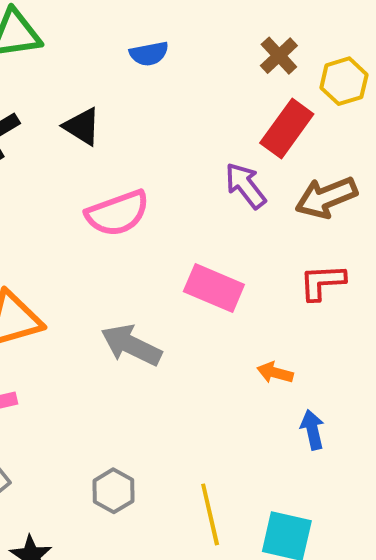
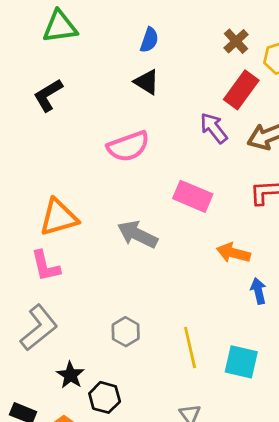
blue semicircle: (149, 54) -> (149, 40), turned -60
black triangle: (82, 127) -> (147, 82), moved
orange arrow: (275, 373) -> (233, 253), size x1.4

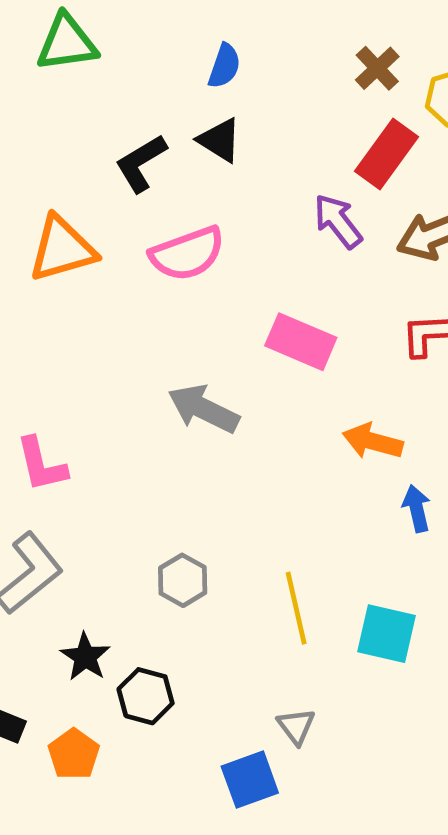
black L-shape: (48, 95) -> (141, 163), moved
orange triangle: (59, 217) -> (62, 249), moved

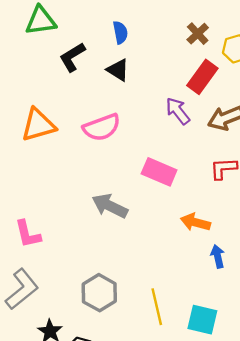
blue semicircle: (224, 66) -> (120, 32), turned -30
black L-shape: (141, 163) -> (72, 57), moved
gray hexagon: (183, 580) -> (99, 293), size x1.4

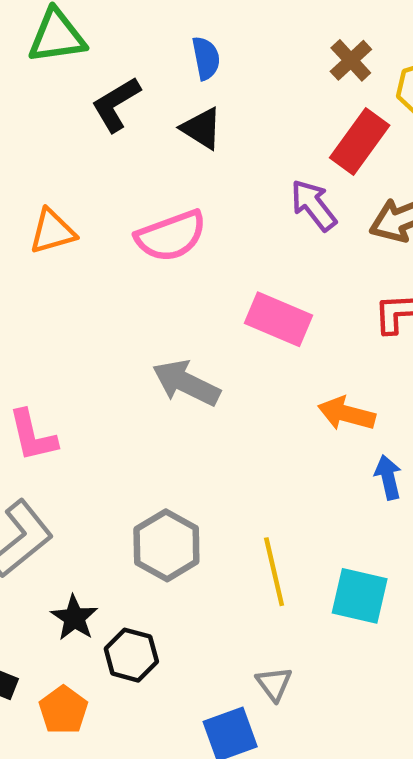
orange triangle: (38, 125) -> (52, 232), size x0.7

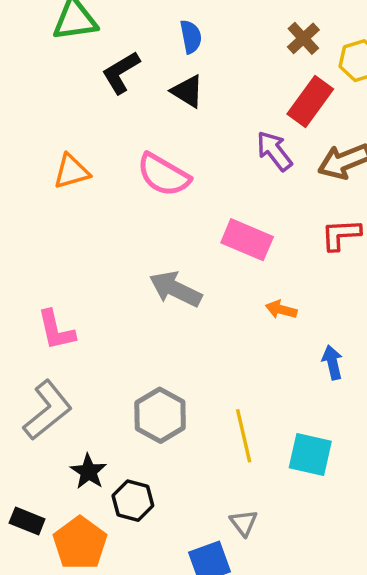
pink semicircle: (171, 236) -> (164, 175), turned 50
orange arrow: (346, 414) -> (281, 310), moved, size x0.7
orange pentagon: (63, 710) -> (80, 543), size x1.4

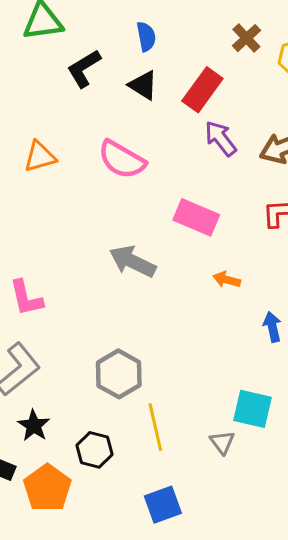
red rectangle: (310, 101) -> (202, 90), moved
yellow line: (244, 436) -> (155, 427), moved
black star: (88, 472) -> (34, 426), moved
gray triangle: (244, 523) -> (222, 442), moved

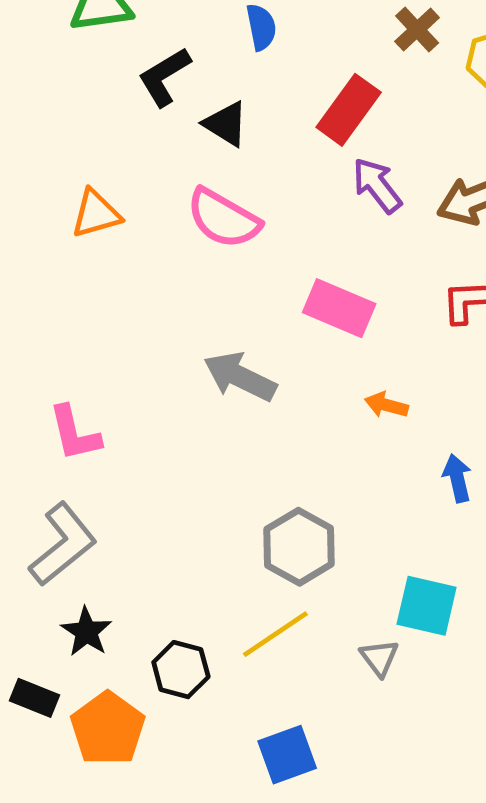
black triangle: (143, 85) -> (226, 124), moved
gray hexagon: (119, 374) -> (299, 547), moved
yellow line: (155, 427) -> (275, 634), turned 69

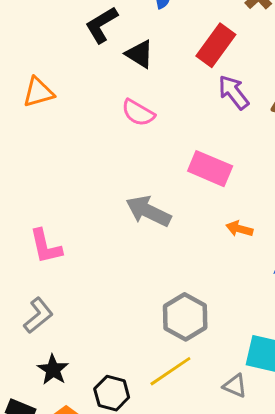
orange triangle: (96, 214) -> (38, 92), moved
pink semicircle: (223, 218) -> (138, 113), size x0.7
gray L-shape: (63, 544) -> (38, 315), size x0.7
gray triangle: (379, 658) -> (235, 386), turned -30

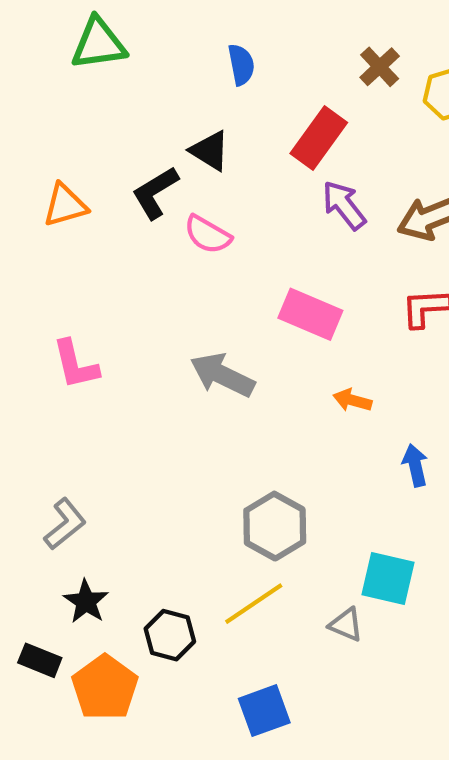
black L-shape: (101, 25) -> (155, 193), moved
pink L-shape: (46, 246) -> (75, 365), moved

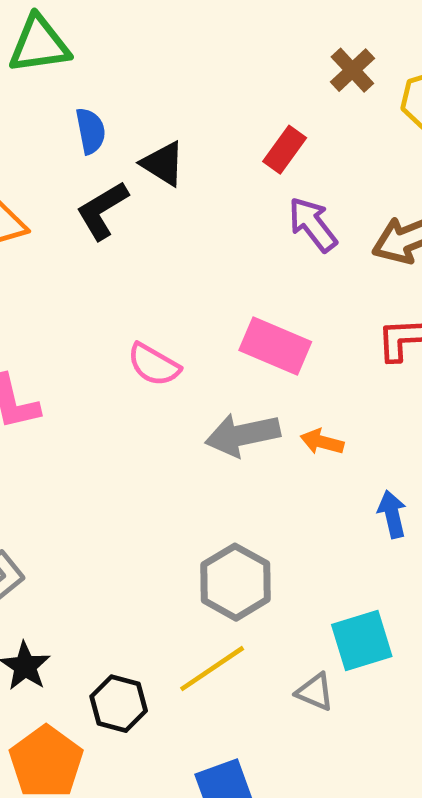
blue semicircle: (241, 65) -> (91, 131), moved
red rectangle: (319, 138) -> (285, 150), size x0.7
pink semicircle: (208, 235) -> (154, 365), moved
gray arrow: (222, 375) -> (243, 435), moved, turned -38
cyan square: (388, 578) -> (362, 640), turned -30

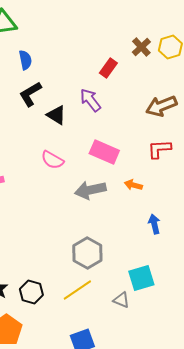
brown cross: (352, 70) -> (141, 47), moved
black triangle: (163, 164) -> (56, 115), moved
purple arrow: (313, 224) -> (90, 100), moved
orange arrow: (322, 442) -> (133, 185), moved
black hexagon: (119, 704) -> (31, 292), moved

